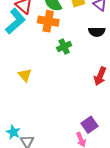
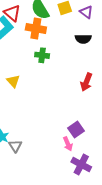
green cross: (64, 47) -> (42, 55), moved, turned 32

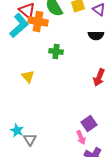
orange cross: (36, 29) -> (38, 21), moved

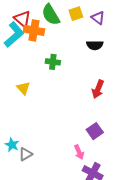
purple square: (89, 123) -> (95, 131), moved
gray triangle: (30, 139) -> (26, 154), turned 32

